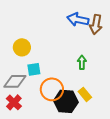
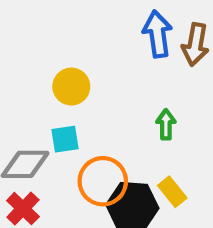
blue arrow: (78, 19) -> (158, 34), turned 70
yellow circle: (22, 47) -> (71, 87), moved

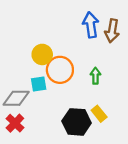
orange circle: (103, 181) -> (60, 70), moved

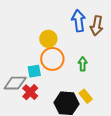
yellow circle: (42, 54) -> (48, 39), moved
red cross: (15, 123) -> (30, 92), moved

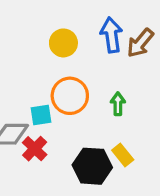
brown arrow: (97, 26) -> (140, 43), turned 30
yellow circle: (48, 39) -> (63, 43), moved

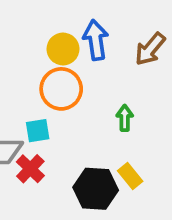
blue arrow: (111, 35) -> (96, 40), moved
orange circle: (70, 96) -> (61, 89), moved

